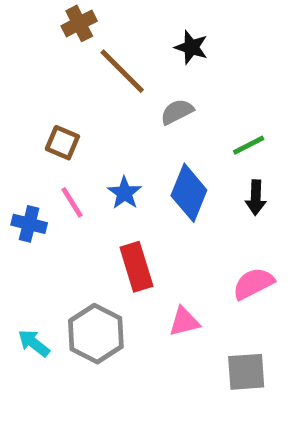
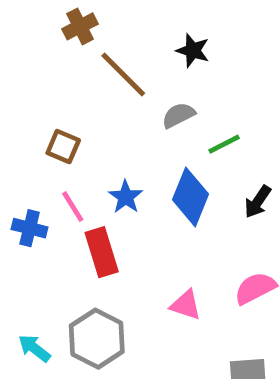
green line: (249, 145) -> (224, 144), moved
black arrow: (256, 198) -> (258, 202), turned 32
red rectangle: (136, 267) -> (102, 252), moved
pink triangle: (184, 322) -> (186, 305), moved, turned 32

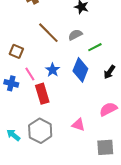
brown line: (123, 74) -> (48, 33), moved
brown square: (63, 146) -> (16, 51), moved
pink triangle: (186, 305) -> (78, 125), moved

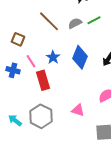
green line: (95, 47) -> (94, 20), moved

